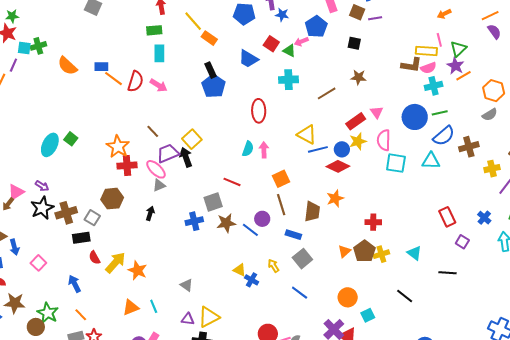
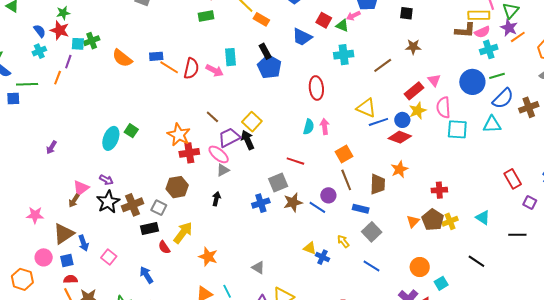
cyan rectangle: (159, 53) -> (230, 57), moved
yellow arrow: (115, 263) -> (183, 233), moved

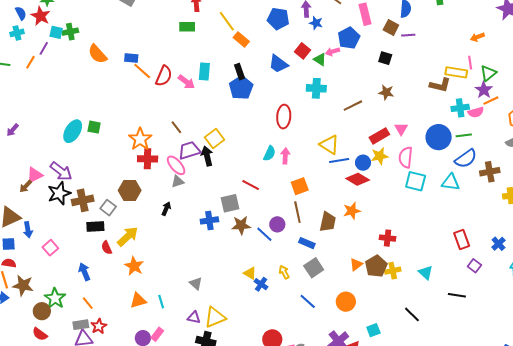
pink semicircle: (482, 32) -> (476, 112), moved
green square: (131, 131) -> (94, 127), turned -32
purple arrow: (106, 180) -> (61, 171), size x1.6
orange star: (208, 257) -> (134, 266), moved
orange circle: (420, 267) -> (346, 302), moved

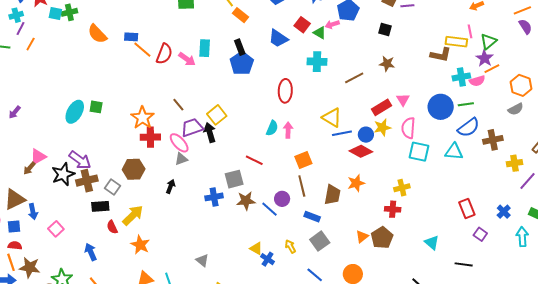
purple line: (44, 48) -> (20, 28), moved
purple arrow: (61, 171) -> (80, 160), moved
yellow cross: (393, 271) -> (402, 188), moved

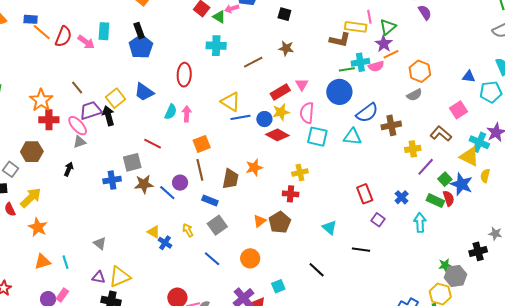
blue trapezoid: (278, 38) -> (144, 92), moved
green line: (466, 104) -> (347, 69), moved
red diamond: (361, 151) -> (277, 135), moved

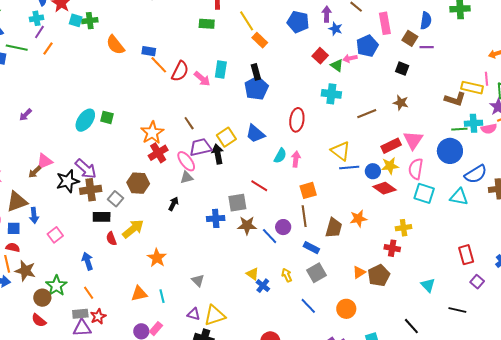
pink triangle: (302, 84) -> (413, 140), size x1.5
red cross: (49, 120) -> (158, 153), turned -36
orange star: (38, 227) -> (157, 258), moved

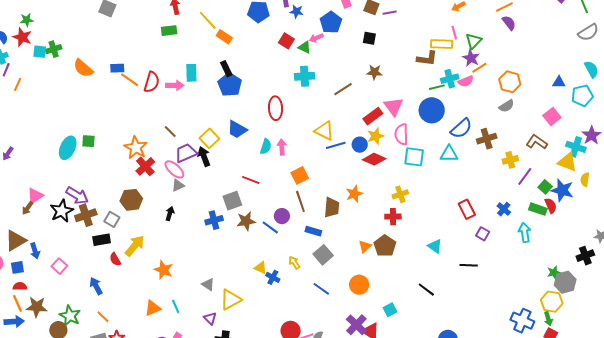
pink arrow: (202, 79) -> (175, 85), turned -30
purple triangle: (194, 314) -> (210, 318), turned 40
yellow triangle: (215, 315) -> (231, 300), moved

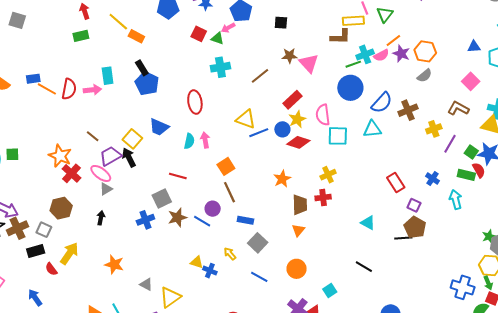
purple star: (471, 58) -> (401, 54), moved
pink triangle: (394, 107) -> (309, 63), moved
brown trapezoid: (332, 207) -> (300, 205), moved
brown pentagon: (385, 246) -> (415, 227), moved
orange star: (164, 270) -> (114, 264), moved

